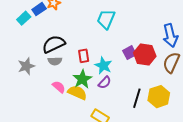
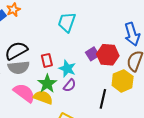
gray semicircle: (55, 61) -> (19, 67), size x1.5
pink semicircle: (59, 87) -> (24, 93), size x1.6
yellow hexagon: (159, 97) -> (123, 81), moved

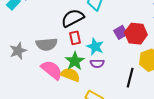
black semicircle: (16, 51) -> (73, 18), moved
purple semicircle: (70, 85) -> (97, 63), turned 48

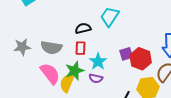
black semicircle: (73, 18) -> (83, 28), size x0.7
yellow semicircle: (70, 75) -> (67, 83), turned -102

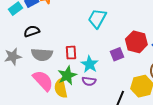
black semicircle: (83, 28) -> (32, 31), moved
red hexagon: (141, 59) -> (136, 42), moved
yellow semicircle: (67, 83) -> (61, 88), turned -30

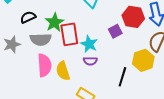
red rectangle: (71, 53) -> (69, 34), size x1.6
green star: (67, 75) -> (54, 22), moved
pink semicircle: (43, 81) -> (44, 65), turned 45

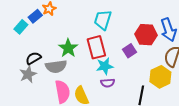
black semicircle: (28, 17) -> (33, 58), moved
red rectangle: (69, 34) -> (96, 47), moved
cyan star: (89, 44) -> (105, 66), turned -30

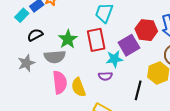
purple square: (129, 51) -> (129, 45), size x1.5
black semicircle: (33, 58) -> (35, 35), moved
cyan star: (105, 66) -> (114, 59), moved

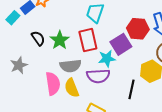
black semicircle: (35, 35) -> (38, 38), moved, turned 84
gray semicircle: (55, 57) -> (70, 66), moved
purple semicircle: (105, 76) -> (98, 76), size x1.6

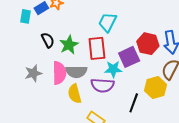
cyan rectangle: (13, 18) -> (25, 16), turned -40
gray star: (19, 65) -> (33, 73), moved
pink semicircle: (53, 84) -> (59, 73), moved

